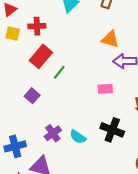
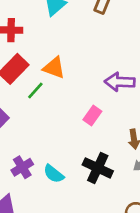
orange triangle: (110, 39) -> (54, 68), moved
pink rectangle: (105, 89) -> (92, 115), turned -56

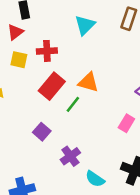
purple cross: (22, 167) -> (70, 156), moved

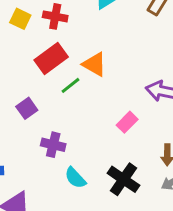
purple cross: (70, 156) -> (53, 145), turned 36

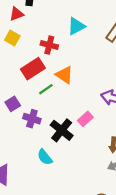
red cross: (55, 16) -> (49, 45), moved
purple cross: (53, 145) -> (32, 119), moved
black cross: (123, 179) -> (62, 130), moved

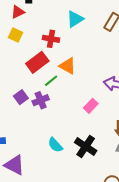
purple cross: (32, 119) -> (41, 100), moved, turned -35
black cross: (62, 130) -> (86, 146), moved

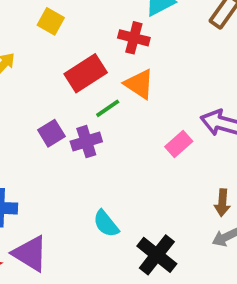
red cross: (51, 39) -> (134, 38), moved
pink rectangle: (91, 106) -> (179, 144), moved
black cross: (86, 146) -> (157, 255), moved

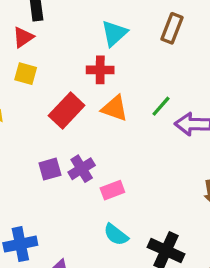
green line: (108, 108) -> (161, 106), moved
purple square: (51, 133) -> (50, 169), turned 30
pink rectangle: (179, 144) -> (112, 190), moved, turned 35

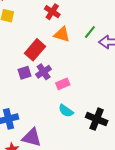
red cross: (100, 70) -> (52, 12), turned 35
red rectangle: (67, 110) -> (35, 50), moved

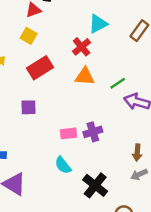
orange triangle: (62, 34) -> (85, 76), turned -30
red rectangle: (35, 50) -> (40, 68), moved
purple cross: (44, 72) -> (93, 132), moved

